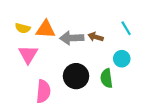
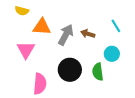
yellow semicircle: (23, 28) -> (22, 11), moved
gray arrow: (72, 38) -> (66, 35), turned 120

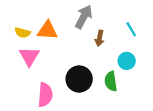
yellow semicircle: (22, 11) -> (23, 33), moved
brown arrow: (88, 34) -> (99, 38), turned -96
gray arrow: (66, 35) -> (84, 17), moved

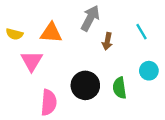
yellow semicircle: (23, 33) -> (14, 34), moved
cyan circle: (127, 61) -> (149, 71), moved

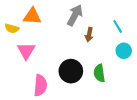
orange triangle: (51, 33) -> (32, 16), moved
cyan circle: (149, 71) -> (124, 51), moved

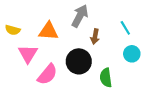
orange triangle: (32, 16) -> (48, 31), moved
black circle: (71, 71) -> (79, 61), moved
pink semicircle: (40, 85) -> (47, 74), moved, turned 35

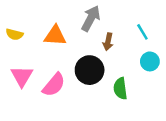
pink triangle: (28, 54) -> (22, 76), moved

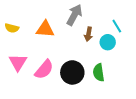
cyan circle: (150, 61) -> (108, 42), moved
black circle: (90, 70) -> (72, 72), moved

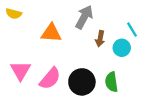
yellow semicircle: (12, 28) -> (14, 14), moved

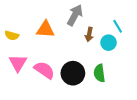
yellow semicircle: (14, 14) -> (12, 36), moved
pink semicircle: (50, 78) -> (44, 70), turned -95

